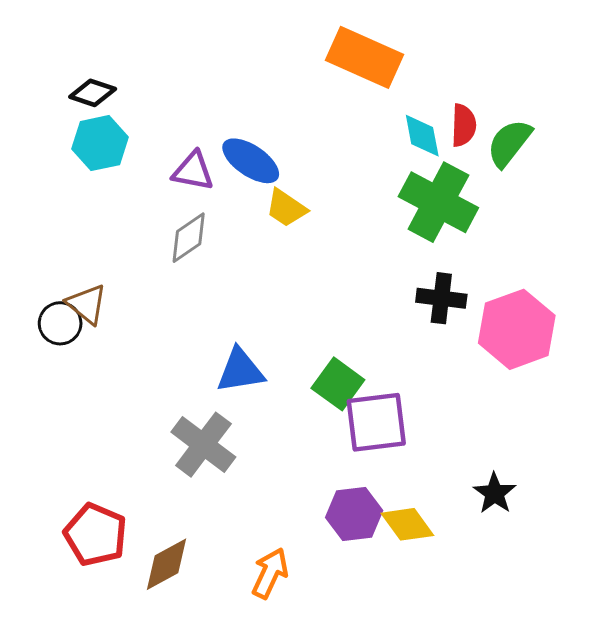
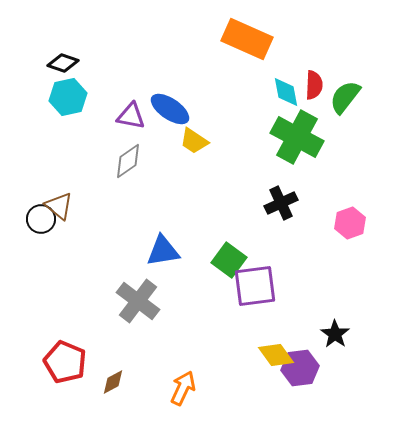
black cross: (441, 298) -> (281, 203), moved, turned -32
pink hexagon: (517, 329) -> (350, 223), size x0.6
purple hexagon: (354, 514) -> (300, 368), moved
brown diamond: (166, 564) -> (113, 382), size x0.7

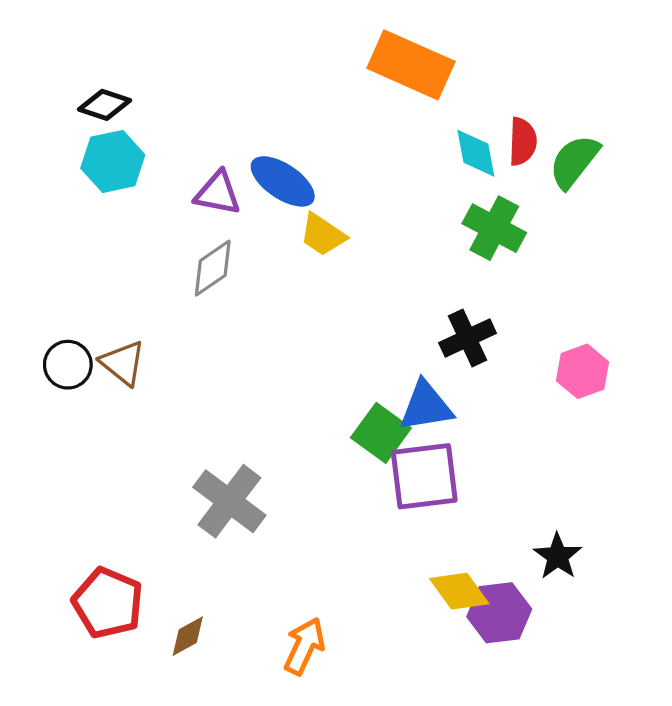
green cross: (297, 137) -> (494, 228), size x0.7
brown triangle: (59, 206) -> (123, 363), moved
blue triangle: (163, 251) -> (426, 406), moved

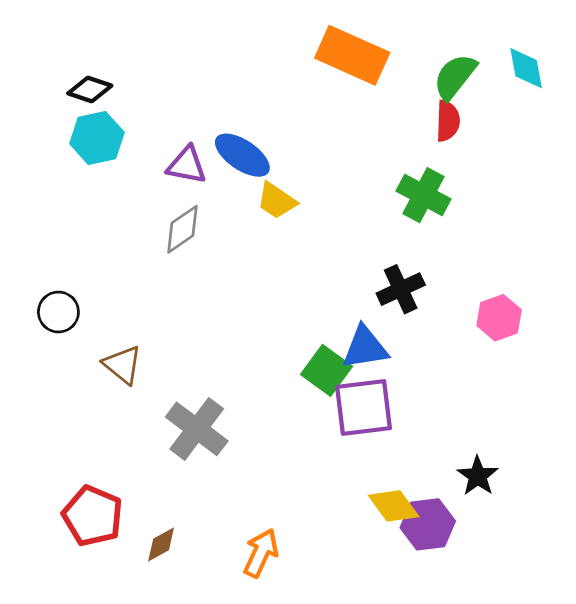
cyan diamond: (476, 153) -> (526, 68), moved
green semicircle: (574, 161) -> (455, 77), moved
brown triangle: (123, 363) -> (123, 365), moved

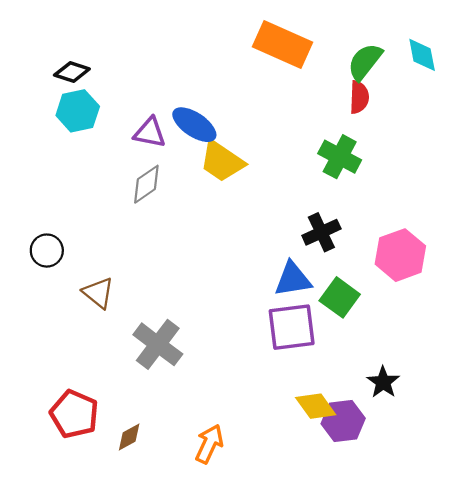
yellow trapezoid: (277, 201) -> (222, 161), size x1.4
pink hexagon: (499, 318) -> (400, 255), size x1.4
green square: (327, 370) -> (340, 297), moved

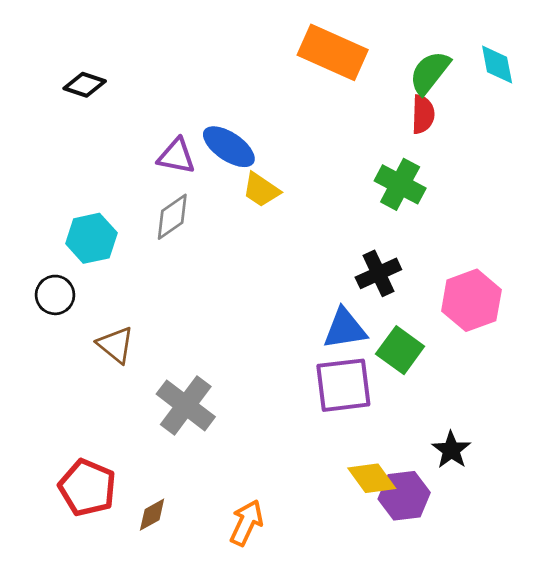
cyan hexagon: (78, 111) -> (91, 238), moved
yellow trapezoid: (222, 161) -> (261, 190), size x0.7

